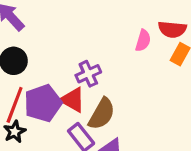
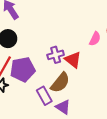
red triangle: (73, 100) -> (73, 60), moved

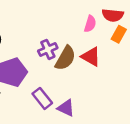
red triangle: (73, 60) -> (91, 57), moved
brown semicircle: (60, 83) -> (65, 58), moved

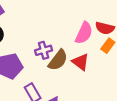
pink semicircle: (90, 24) -> (84, 33), size x1.5

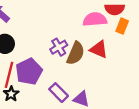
pink semicircle: (84, 33) -> (95, 19), turned -105

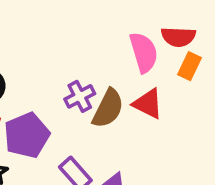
pink semicircle: (95, 19) -> (144, 52), turned 75

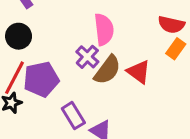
pink semicircle: (144, 52) -> (104, 29), moved
purple cross: (80, 96) -> (87, 57), turned -30

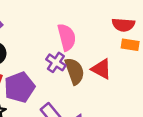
orange rectangle: (176, 49) -> (130, 45), turned 72
brown semicircle: (107, 70) -> (75, 71), turned -48

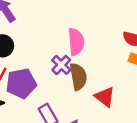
red triangle: (101, 69) -> (105, 97), moved

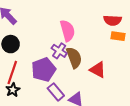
purple pentagon: (21, 83) -> (44, 70), moved

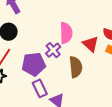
brown semicircle: (74, 58) -> (76, 67), moved
red triangle: (98, 70) -> (91, 44), moved

